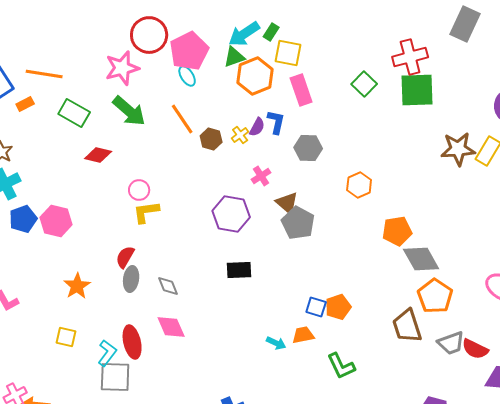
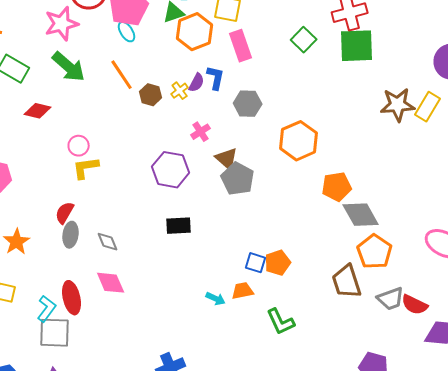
orange hexagon: (359, 185) -> (299, 141), size x1.5

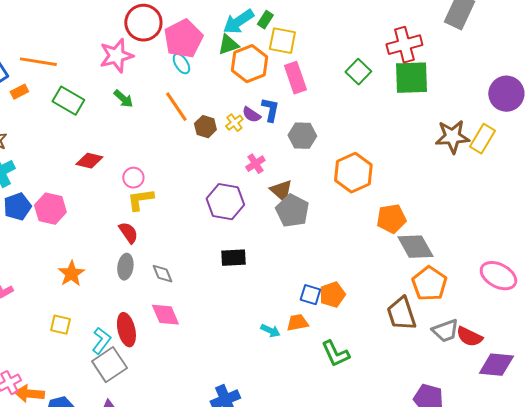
green arrow: (69, 67) -> (123, 99), size x0.6
purple semicircle: (197, 83) -> (251, 115), turned 96
red diamond: (38, 111) -> (89, 161), moved
red semicircle: (65, 213) -> (128, 233), moved, turned 115
gray square: (55, 333) -> (109, 365), turned -36

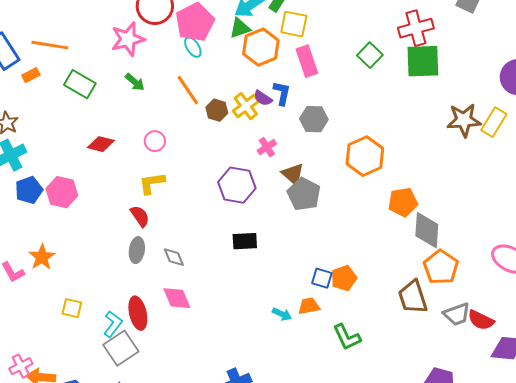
yellow cross: (234, 123) -> (246, 106), size x1.5
pink circle: (133, 178) -> (155, 141), moved
gray diamond: (415, 247) -> (427, 230), turned 33
orange star: (71, 274) -> (42, 257), moved

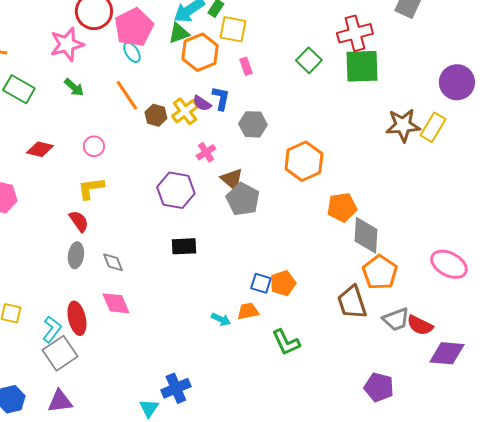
pink rectangle: (307, 61) -> (246, 66), size x0.6

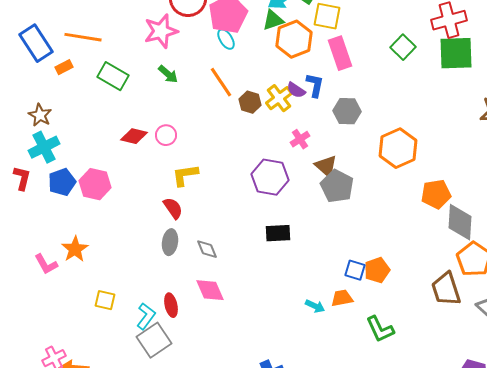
pink rectangle: (246, 66) -> (340, 53), size x1.8
pink circle: (94, 146) -> (166, 135), moved
red ellipse: (77, 318) -> (171, 305), size x0.7

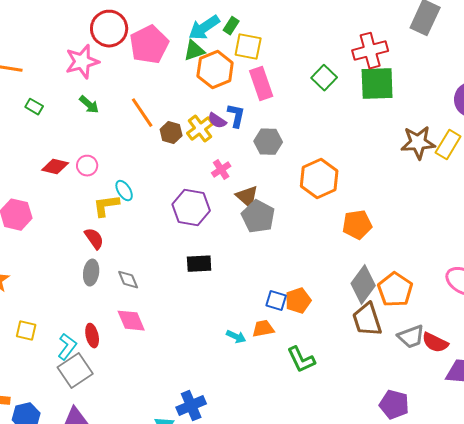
cyan ellipse: (226, 39) -> (124, 191), moved
green rectangle: (113, 76) -> (34, 107), size x0.6
gray diamond: (460, 222) -> (363, 285), moved, turned 33

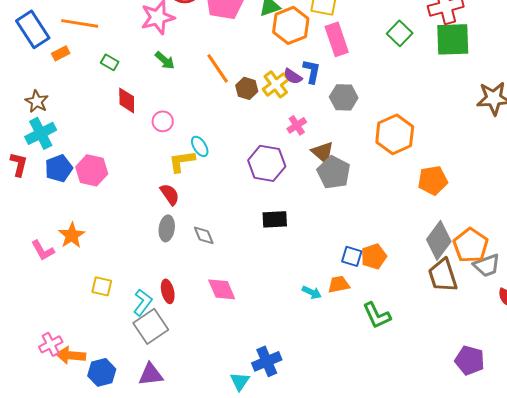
red diamond: (55, 167) -> (127, 100), moved, turned 76
pink diamond: (131, 321) -> (222, 289), moved
gray trapezoid: (411, 337) -> (487, 265), moved

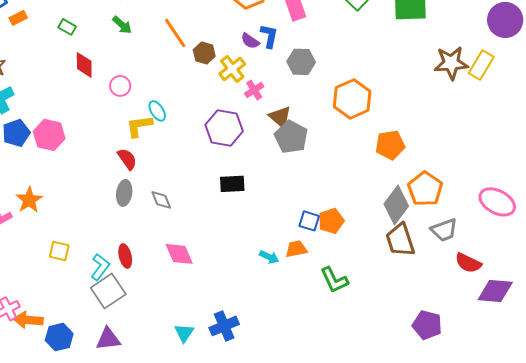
yellow cross: (276, 84) -> (232, 69), moved
orange pentagon: (471, 245) -> (425, 189), moved
cyan triangle: (240, 381) -> (184, 333), moved

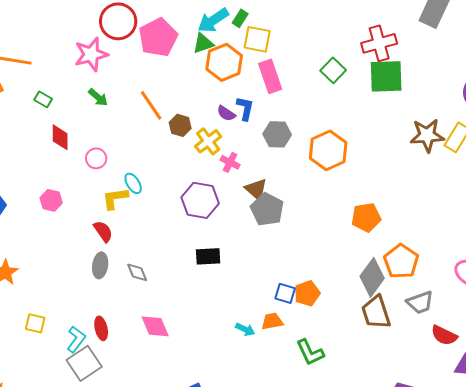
pink cross: (254, 90) -> (230, 162), turned -30
orange hexagon: (352, 99) -> (328, 150), moved
pink hexagon: (49, 135) -> (51, 200), moved, size x0.7

